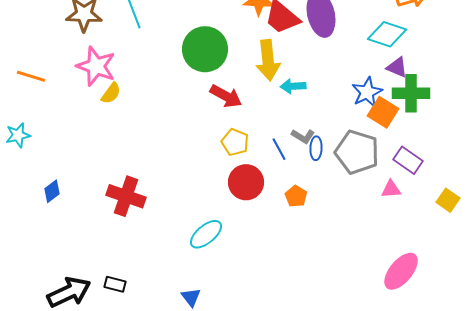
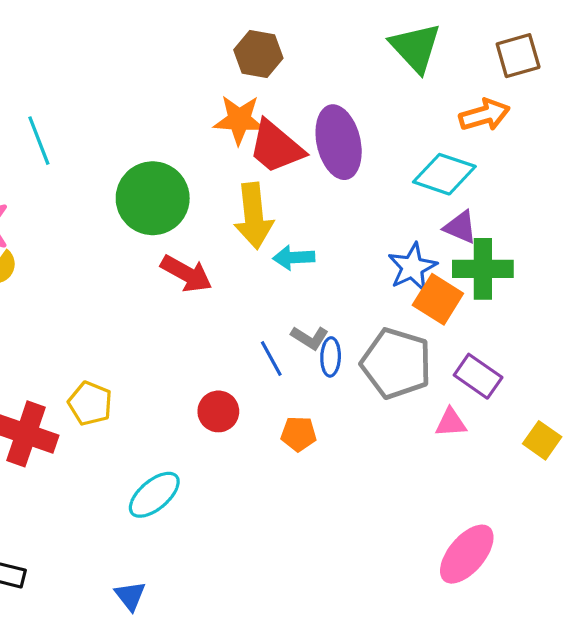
yellow pentagon: (235, 142) -> (90, 403), moved
red circle: (246, 182) -> (218, 411), size x0.7
orange pentagon: (296, 196) -> (299, 434), turned -30

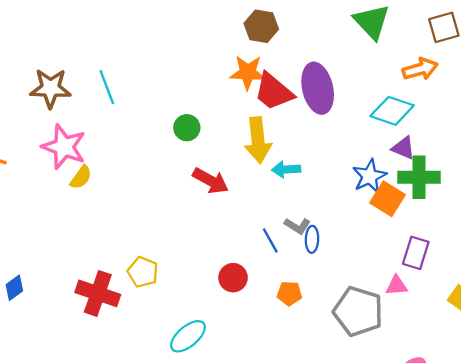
green circle: (153, 198) -> (187, 128), size x0.5
gray pentagon: (396, 363) -> (358, 311), moved
purple rectangle: (478, 376) -> (416, 253), turned 72

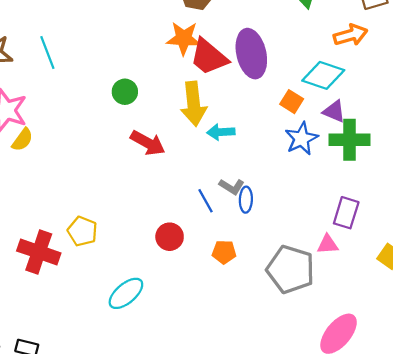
orange square: (388, 199) -> (292, 102), moved, size x0.7

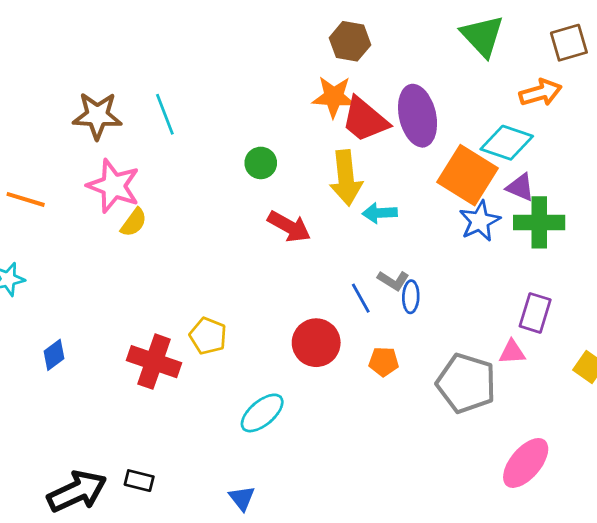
orange square: (292, 102) -> (468, 175), size x2.0
red circle: (170, 237) -> (316, 343), size x1.4

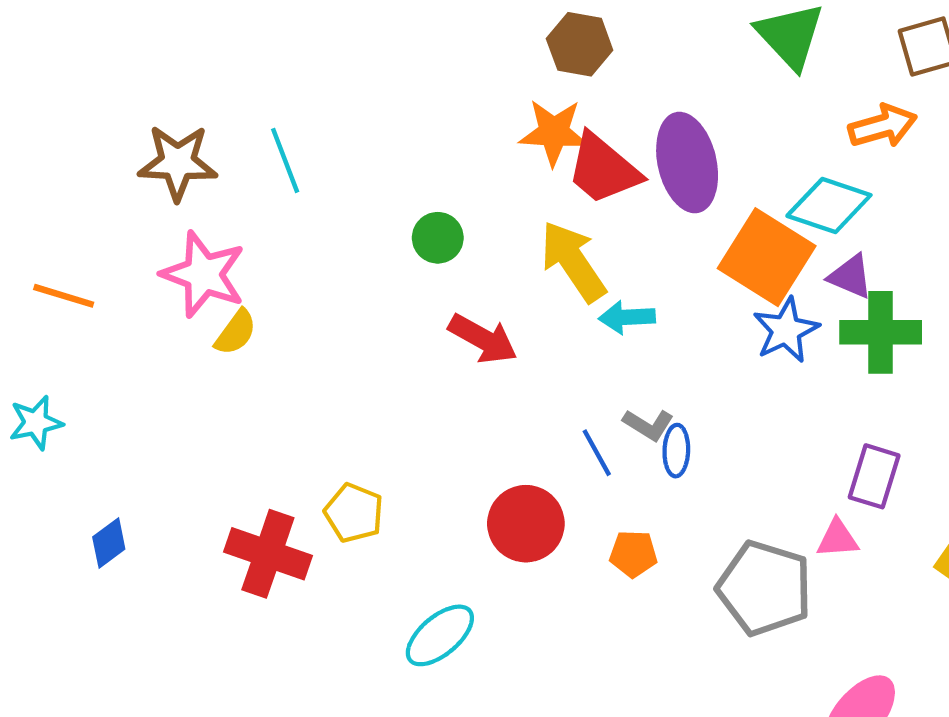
yellow arrow: (346, 178) -> (573, 261), turned 152

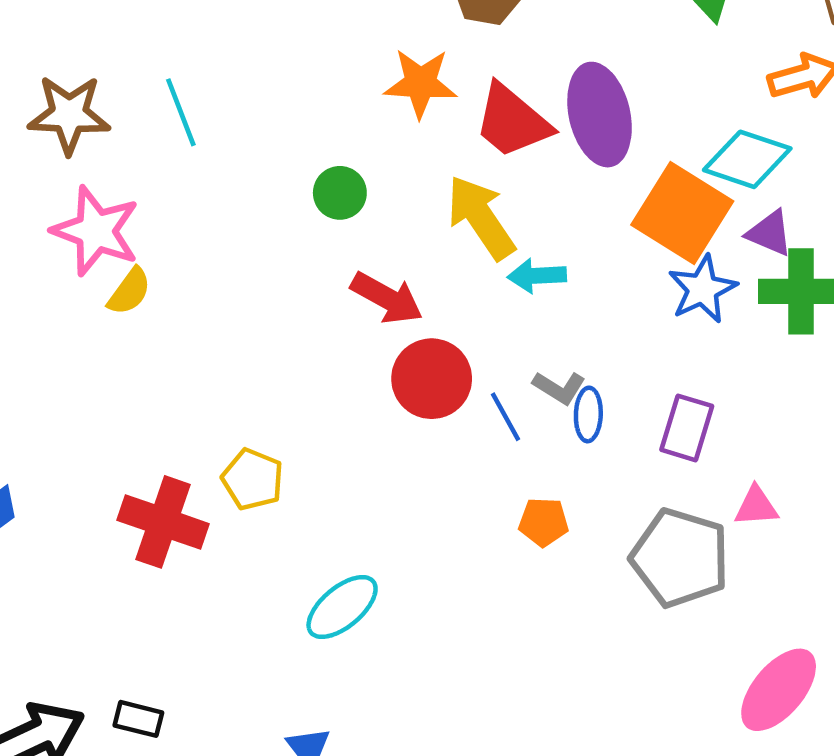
orange star: (554, 132) -> (420, 83), moved
purple rectangle: (874, 476) -> (687, 428), moved
red circle: (526, 524) -> (432, 379), moved

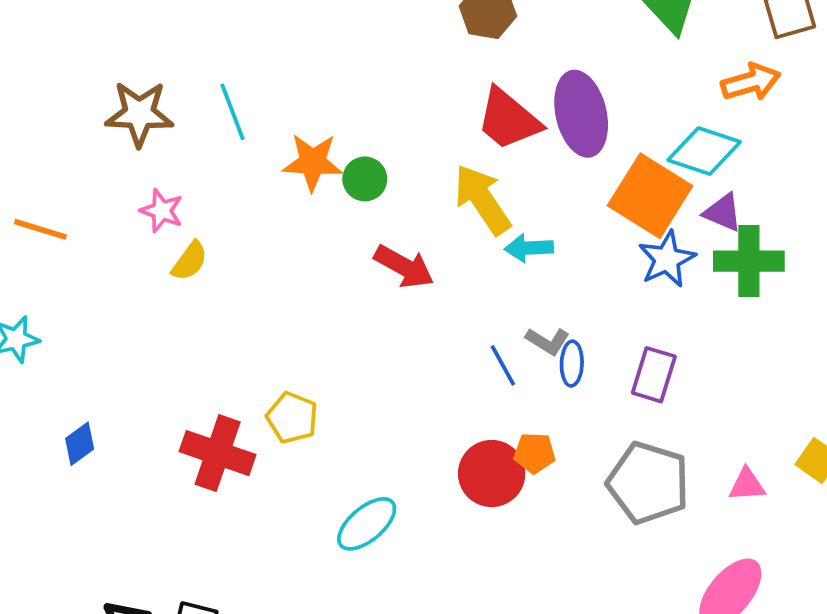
orange star: (420, 83) -> (313, 162), moved
pink star: (96, 231) -> (162, 211), size x0.6
red circle: (432, 379) -> (492, 474), moved
pink triangle: (756, 506) -> (747, 485), moved

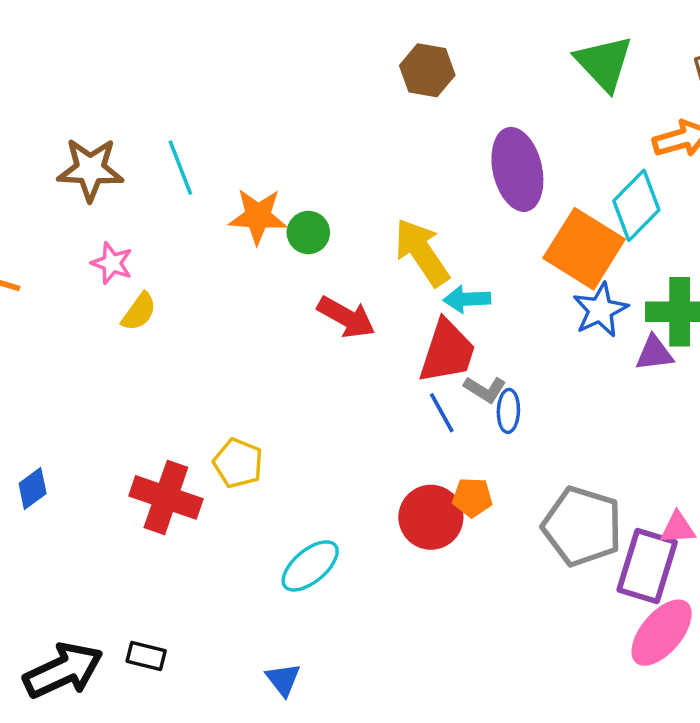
red trapezoid: (508, 119) -> (447, 351), moved, turned -112
cyan diamond: (704, 151) -> (636, 205), turned -64
purple triangle: (723, 213) -> (654, 353), moved, turned -30
purple rectangle: (654, 375) -> (647, 566), moved, size x1.4

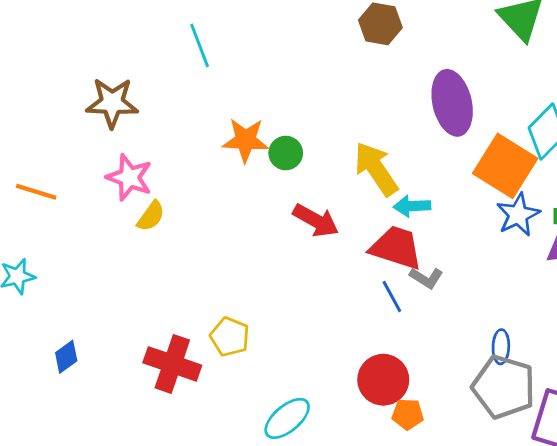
cyan line: (180, 168) -> (200, 45), moved
pink star: (112, 263) -> (129, 177), size x1.4
red trapezoid: (447, 351) -> (396, 248), turned -90
blue ellipse: (508, 411) -> (501, 347), moved
orange pentagon: (472, 497) -> (408, 414), moved

